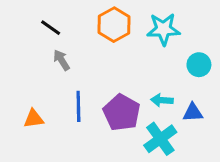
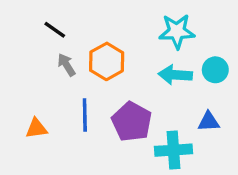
orange hexagon: (114, 25) -> (107, 61), moved
cyan arrow: (162, 100) -> (175, 75), moved, size x1.4
cyan cross: (160, 139) -> (173, 150), turned 32

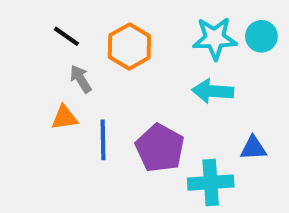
orange hexagon: (107, 61) -> (129, 46), moved
cyan circle: (215, 70) -> (261, 36), moved
orange triangle: (36, 128) -> (64, 118), moved

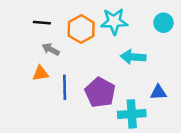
black line: (66, 36) -> (42, 23), turned -30
cyan star: (215, 38) -> (114, 21), moved
gray arrow: (81, 79) -> (51, 49), turned -30

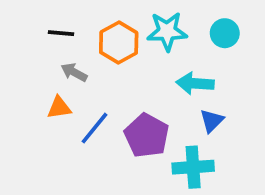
cyan circle: (163, 23) -> (225, 33), moved
blue line: (65, 87) -> (95, 128), turned 40
blue triangle: (158, 92) -> (212, 121), moved, turned -42

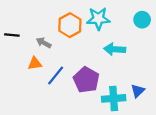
black line: (61, 33) -> (12, 35), moved
cyan circle: (225, 33) -> (142, 20), moved
blue triangle: (212, 121) -> (138, 91), moved

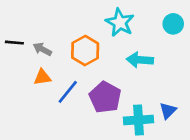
cyan star: (98, 19) -> (120, 23), turned 30
orange hexagon: (70, 25) -> (85, 51), moved
gray arrow: (44, 43) -> (42, 49), moved

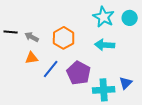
cyan star: (120, 23) -> (104, 17), moved

